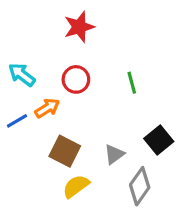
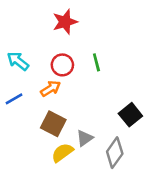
green line: (132, 83) -> (96, 62), moved
orange arrow: (47, 108) -> (51, 88), moved
gray triangle: (114, 154) -> (85, 138), moved

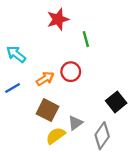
green line: (96, 62) -> (86, 39), moved
red circle: (62, 65) -> (71, 72), moved

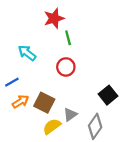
green line: (86, 39) -> (68, 38), moved
cyan arrow: (16, 54) -> (27, 53), moved
orange arrow: (45, 79) -> (20, 102), moved

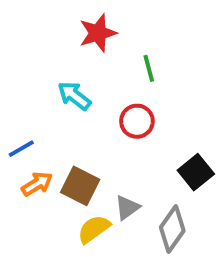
green line: (68, 38) -> (149, 68), moved
cyan arrow: (27, 53) -> (74, 96), moved
red circle: (66, 67) -> (137, 121), moved

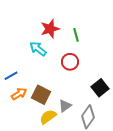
red star: (98, 33) -> (50, 29), moved

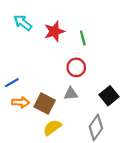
cyan arrow: (38, 49) -> (23, 23), moved
orange arrow: (19, 94) -> (21, 102), turned 35
gray triangle: (65, 106) -> (71, 94), moved, turned 32

